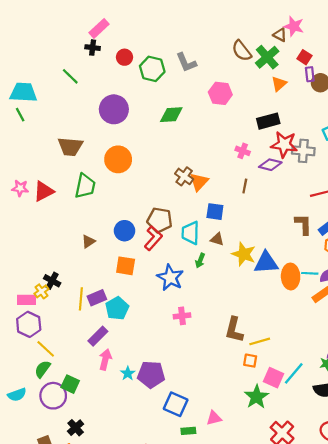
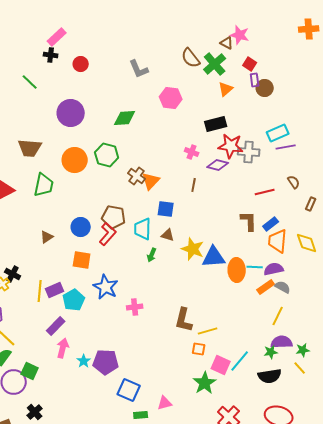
green hexagon: (152, 69) -> (107, 155), moved
blue star: (170, 278) -> (106, 287), moved

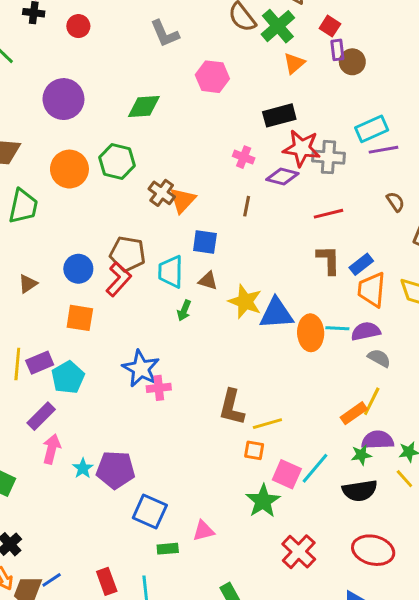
red line: (265, 192) -> (328, 214), moved
blue star: (106, 287) -> (141, 369), moved
orange rectangle: (266, 287) -> (354, 413), moved

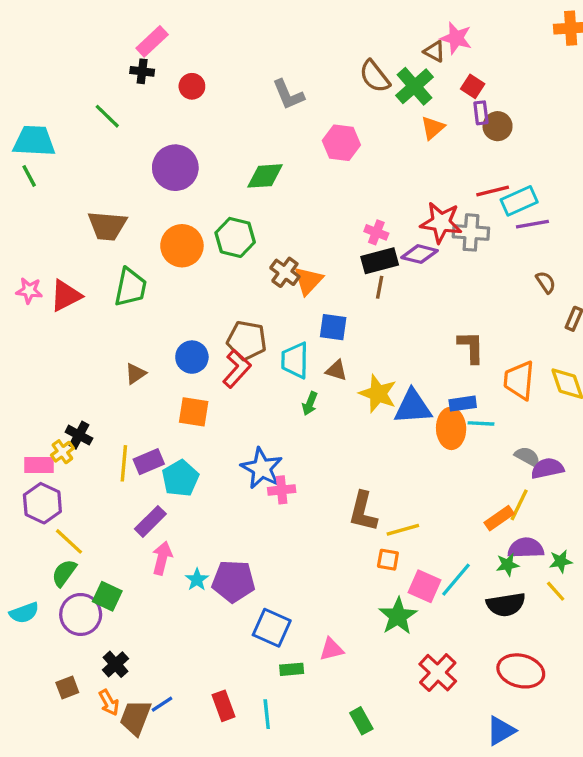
black rectangle: (279, 115) -> (380, 261), moved
red line: (328, 214) -> (493, 191), moved
blue rectangle: (361, 264) -> (463, 404), moved, turned 30
purple semicircle: (366, 331) -> (547, 468), moved

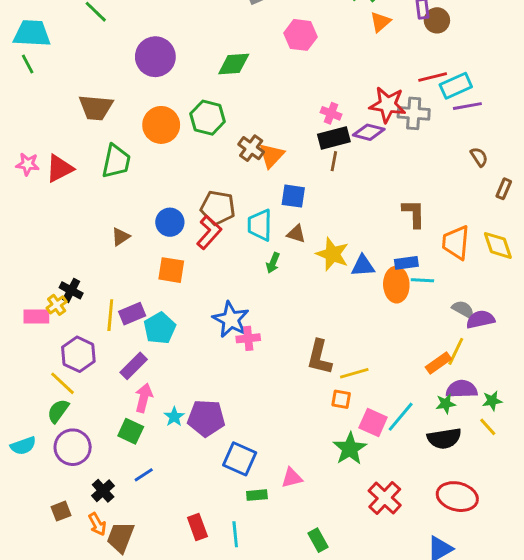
blue triangle: (413, 407) -> (363, 266), size x0.7
purple hexagon: (42, 503) -> (78, 354), moved
green square: (107, 596) -> (131, 431), moved
blue line: (162, 704) -> (144, 475), moved

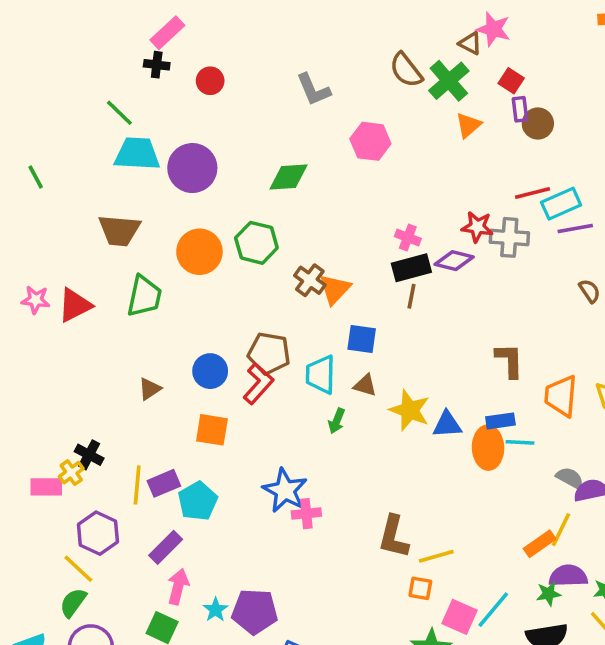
cyan trapezoid: (32, 33) -> (137, 154), moved
red star: (388, 105) -> (477, 227), size x0.7

